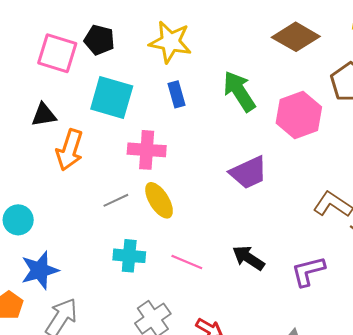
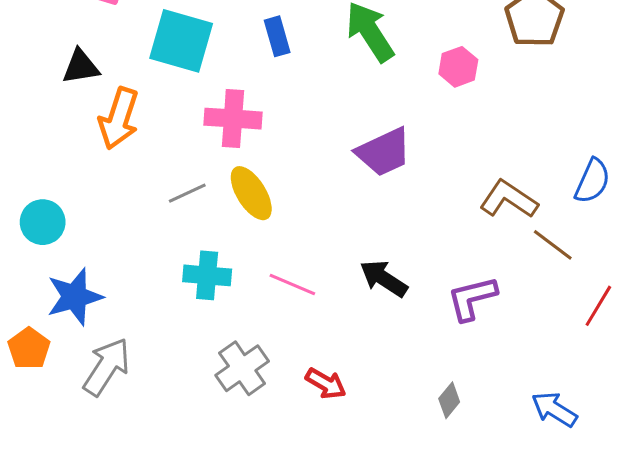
pink hexagon: (299, 115) -> (458, 67), size x0.6

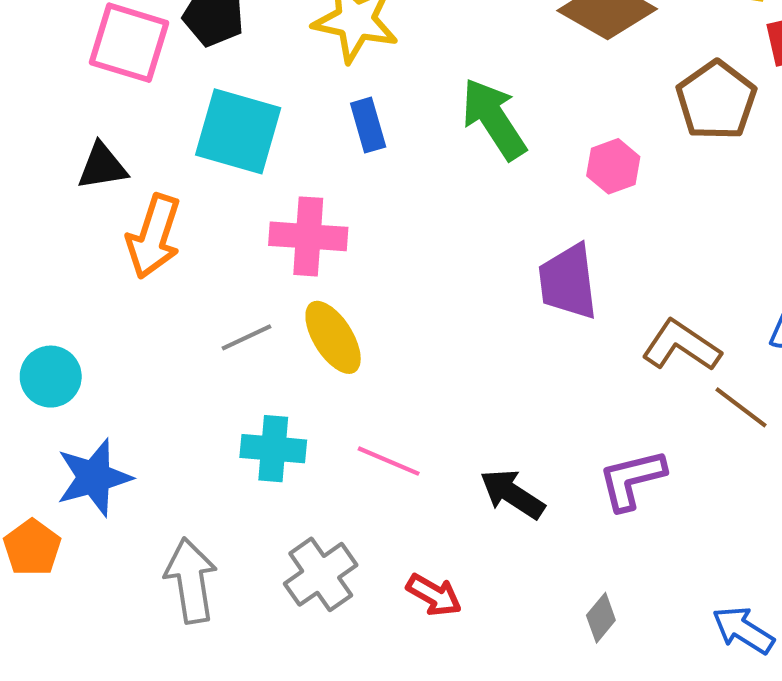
purple trapezoid: (384, 152) -> (568, 282), moved, turned 108
black arrow: (384, 278) -> (512, 494), moved
gray arrow: (107, 367) -> (191, 581), moved, turned -42

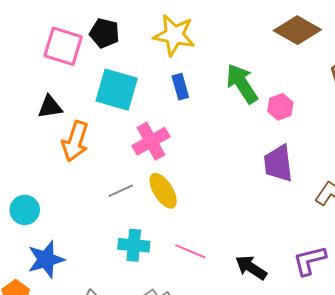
pink hexagon: (613, 166) -> (280, 107), moved
pink cross: (308, 236) -> (151, 141), turned -33

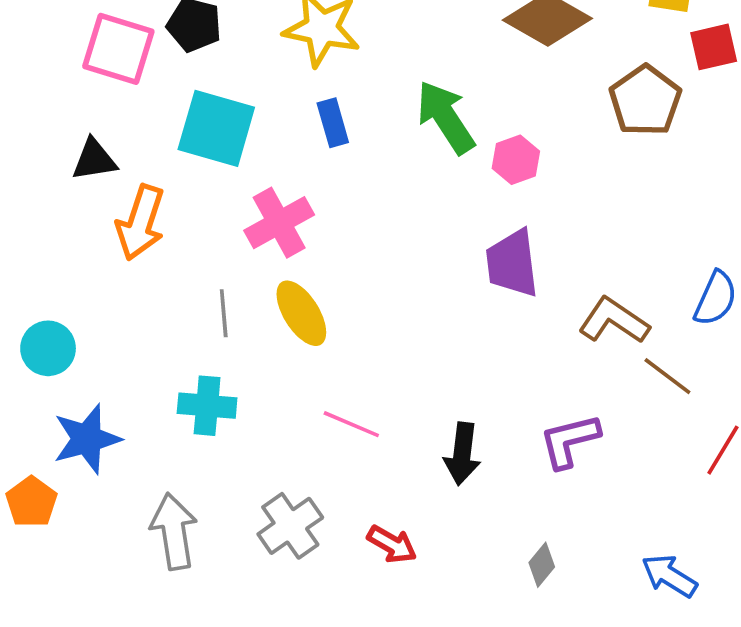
gray line: (121, 191) -> (224, 313), turned -70
cyan cross: (134, 245) -> (207, 406), moved
black arrow: (251, 267) -> (462, 454), turned -116

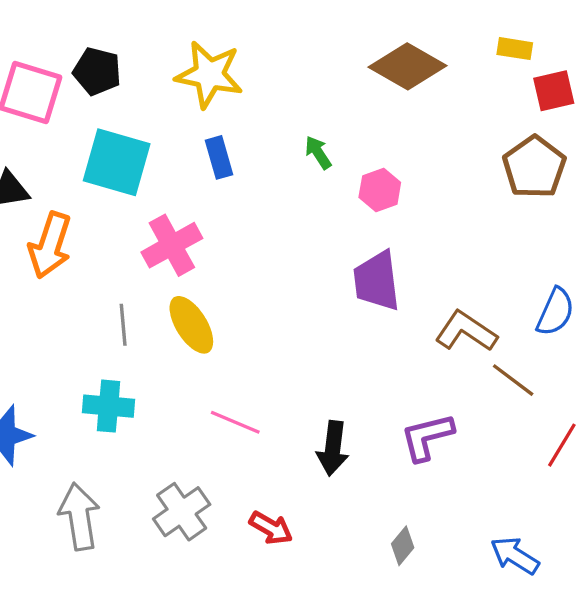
brown pentagon: (645, 101) -> (534, 167), moved
green arrow: (446, 117) -> (318, 153), size x0.5

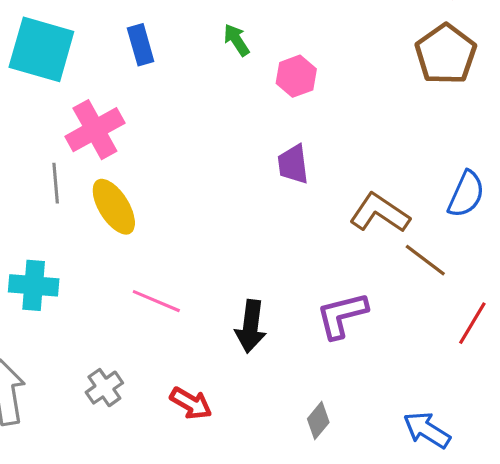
purple trapezoid: (377, 281) -> (293, 164), size x0.7
gray line: (123, 325) -> (56, 183), moved
gray cross: (182, 512) -> (104, 388), size x0.7

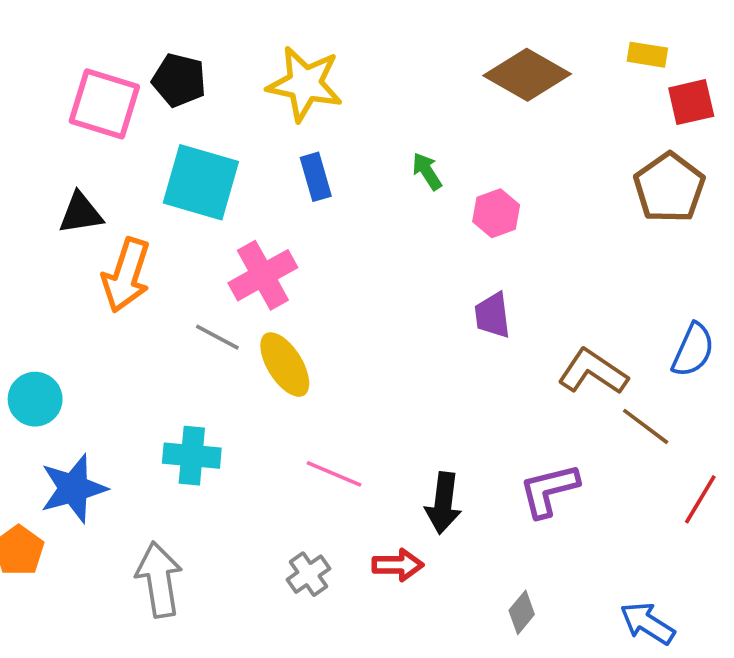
gray line: (56, 183) -> (217, 337), turned -57
gray cross: (104, 388) -> (308, 574), moved
red arrow: (191, 403) -> (398, 565), moved, turned -30

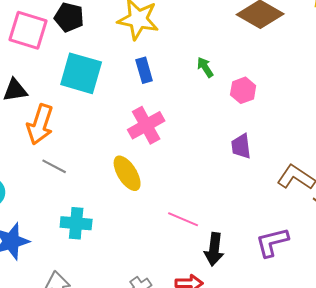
pink cross: (263, 275) -> (146, 125), moved
gray line: (217, 337) -> (54, 166), moved
pink line: (334, 474) -> (183, 219), moved

